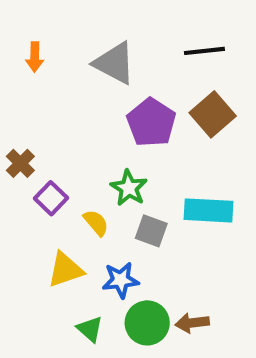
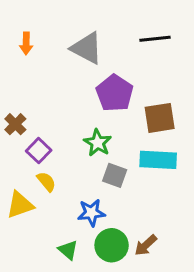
brown square: (213, 114) -> (160, 118), moved, turned 32
yellow semicircle: (96, 223) -> (46, 182), moved
yellow triangle: (65, 270) -> (20, 205), moved
brown arrow: (192, 323) -> (146, 245), turned -35

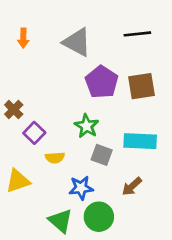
brown square: (160, 118) -> (141, 86), moved
yellow semicircle: (46, 182) -> (55, 158), moved, turned 126
brown arrow: (146, 245) -> (132, 186), moved
green triangle: (68, 250) -> (60, 221), size x1.4

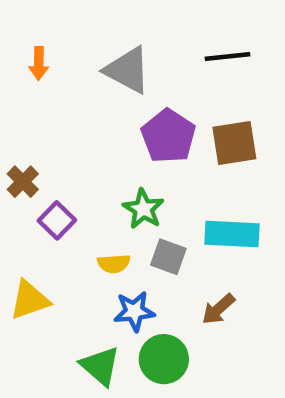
yellow semicircle: (55, 158) -> (114, 264), moved

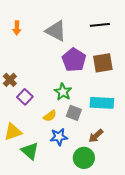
yellow semicircle: (114, 264) -> (50, 116), turned -32
green circle: (164, 359) -> (84, 158), moved
green triangle: (100, 366) -> (30, 151), moved

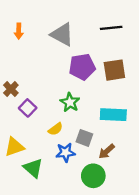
purple pentagon: (74, 60) -> (82, 67), turned 30
gray square: (74, 113) -> (84, 138), moved

